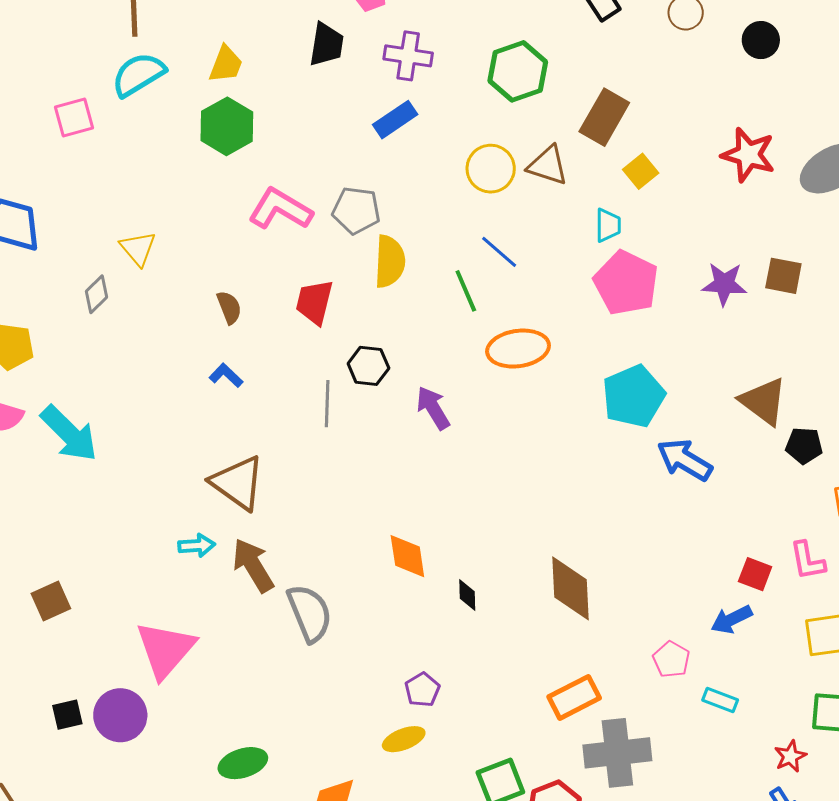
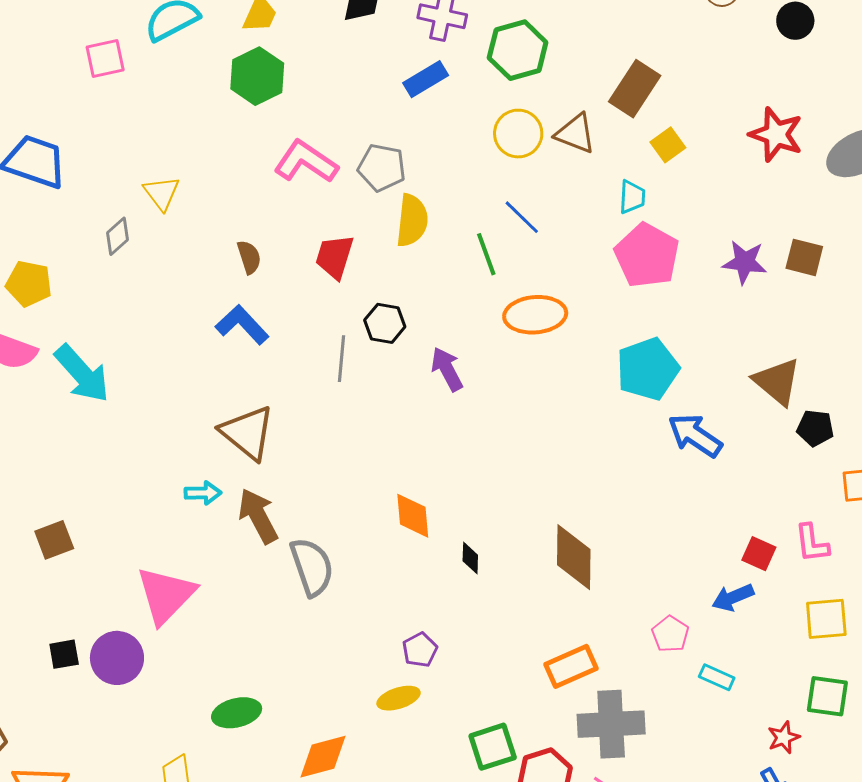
green hexagon: (518, 71) -> (518, 50), moved
blue L-shape: (226, 375) -> (242, 325), size x1.6

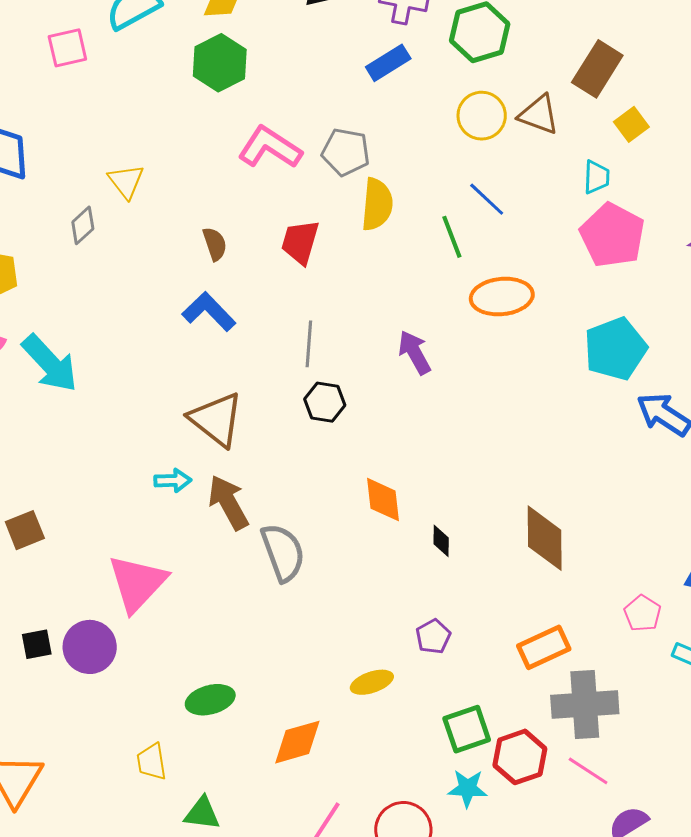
black hexagon: (385, 323) -> (325, 402), moved
purple pentagon: (420, 650) -> (433, 636), moved

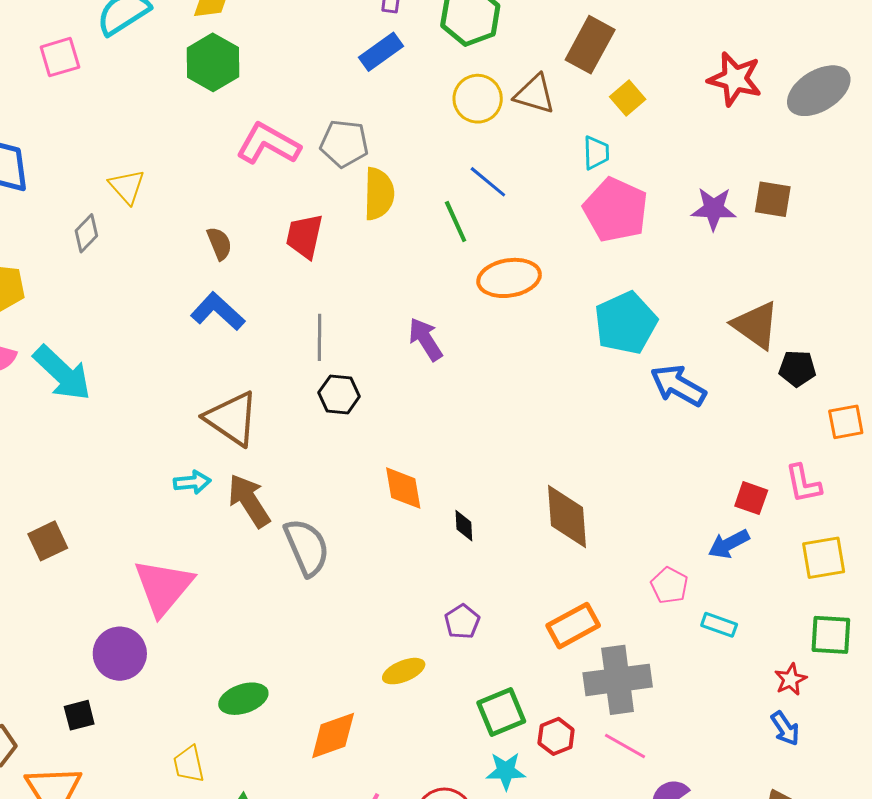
black square: (37, 644) -> (79, 715), moved
red hexagon: (520, 757) -> (556, 736), size x0.7

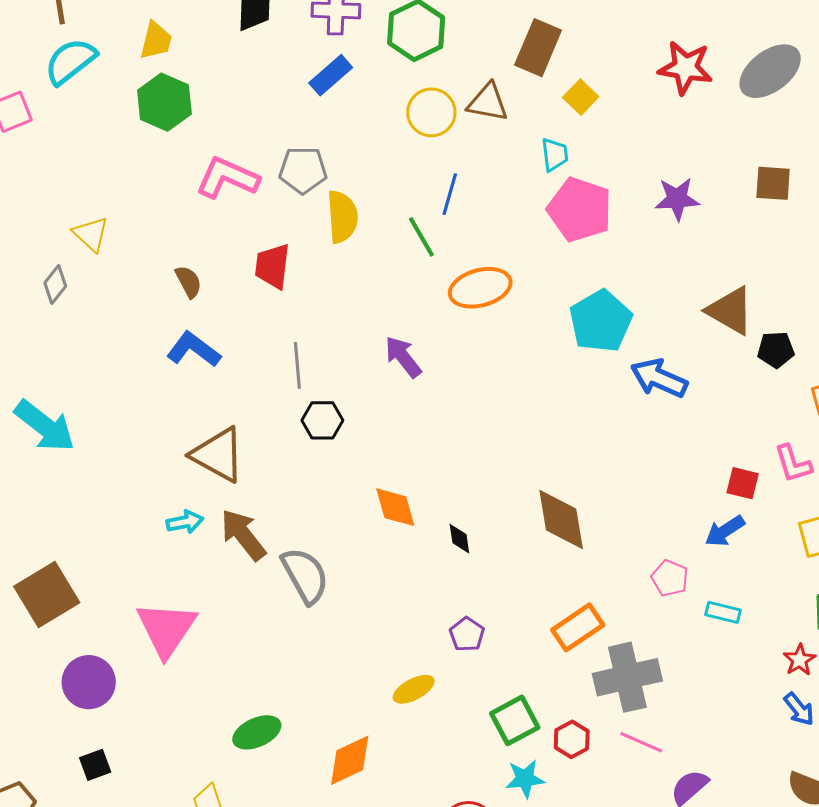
blue line: (488, 182) -> (450, 194), turned 72
brown square: (773, 199) -> (773, 183), moved
brown square: (48, 541) -> (47, 595), size x1.6
purple circle: (120, 654) -> (89, 682), moved

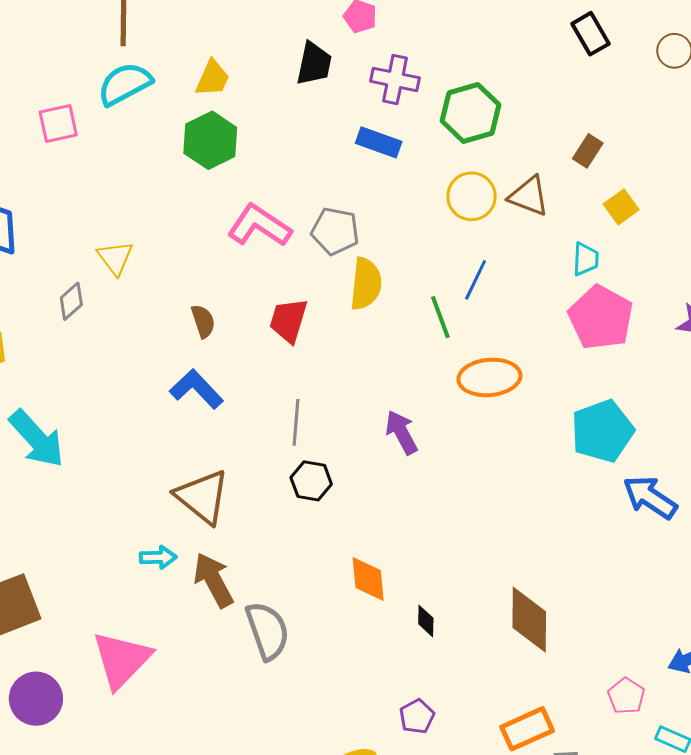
brown rectangle: (538, 48) -> (588, 151), size x0.6
blue rectangle: (331, 75) -> (379, 142), turned 51

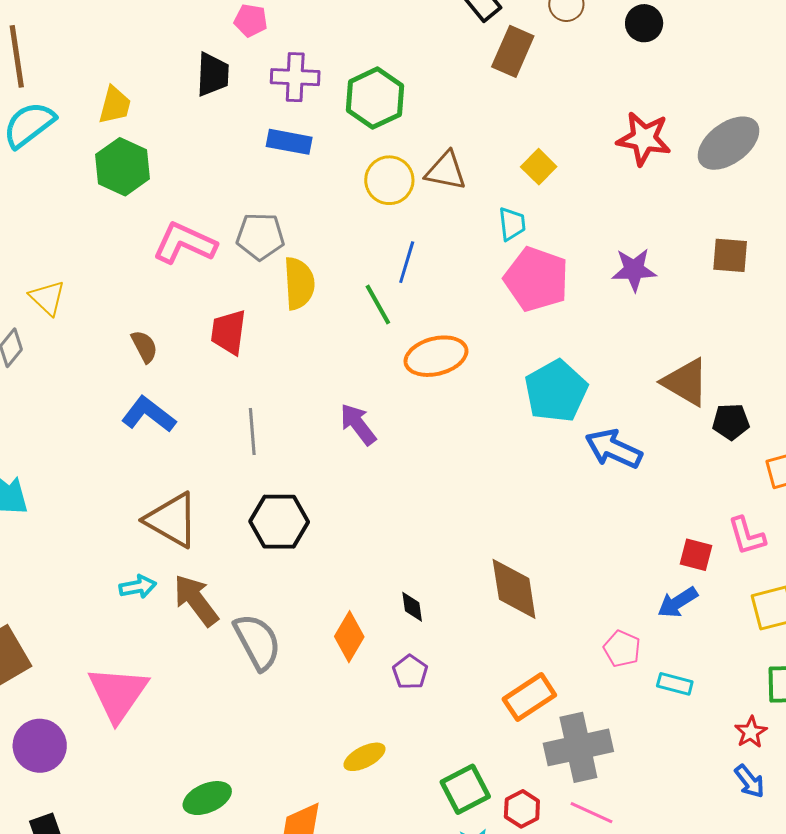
brown rectangle: (588, 151) -> (513, 51), moved, size x1.5
black hexagon: (311, 481) -> (279, 522), moved, size x1.4
orange diamond: (368, 579) -> (349, 637), moved, turned 45
purple pentagon: (417, 717) -> (410, 672), moved

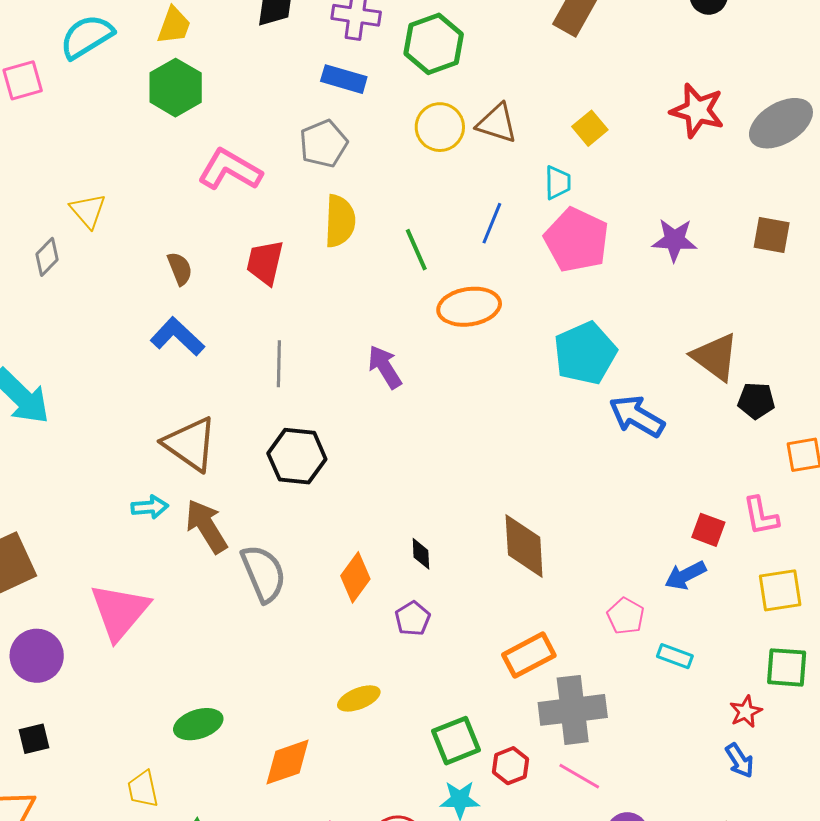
gray pentagon: (260, 236) -> (323, 144), moved, turned -30
blue line: (407, 262) -> (492, 223), moved

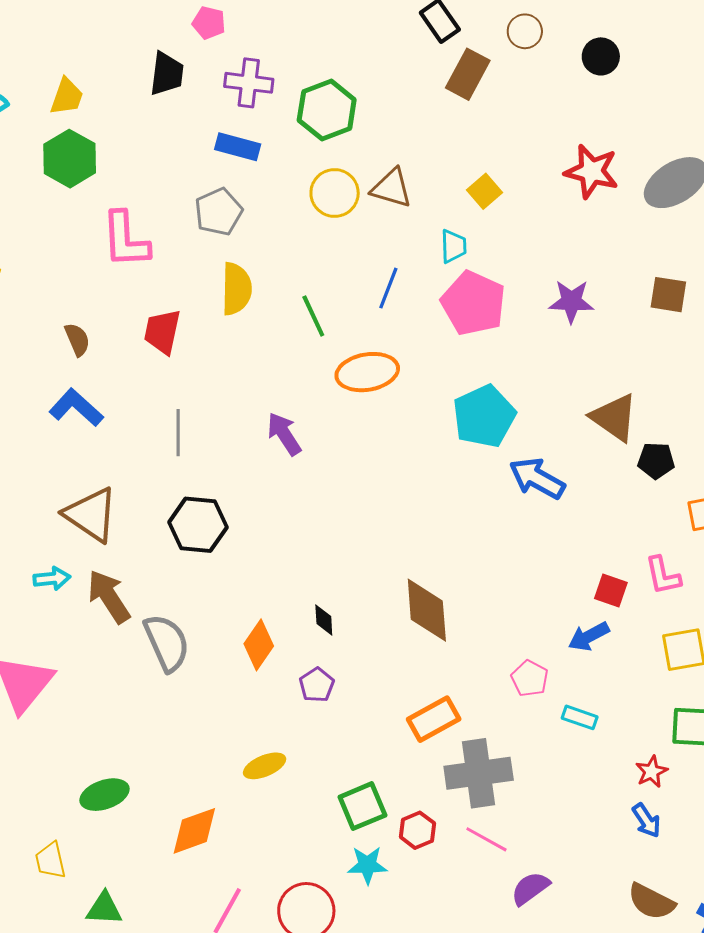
pink L-shape: (230, 170) -> (125, 240), turned -122

